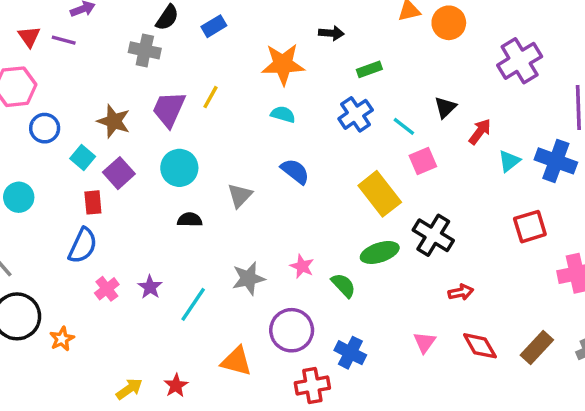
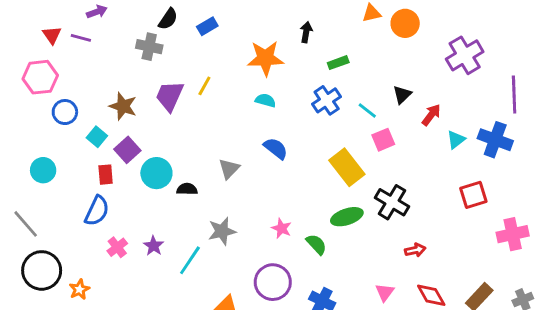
black arrow: (331, 33) -> (306, 32), turned -84
cyan circle: (179, 168) -> (156, 173), moved
gray star: (248, 278) -> (222, 231), moved

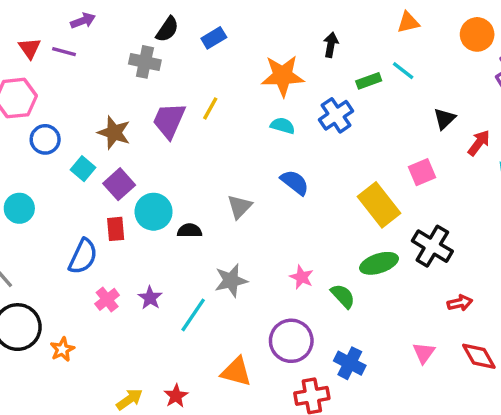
orange circle: (405, 23) -> (477, 34), moved
blue cross: (327, 100) -> (336, 115), moved
cyan line: (367, 111) -> (403, 71), moved
red rectangle: (106, 175) -> (116, 229), moved

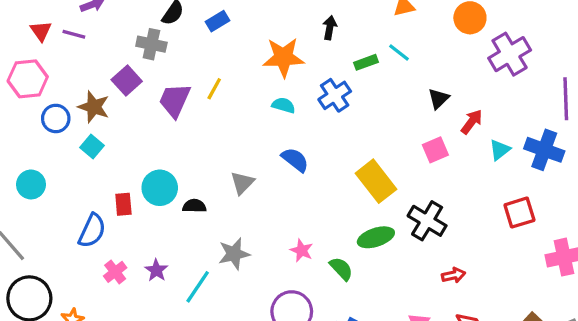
brown star: (114, 133) -> (94, 107), moved
pink square: (422, 172) -> (435, 150), moved
purple square: (119, 184) -> (127, 81), moved

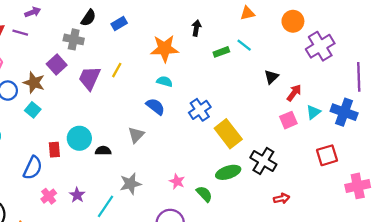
blue cross: (335, 95) -> (200, 110), moved
pink square: (435, 150) -> (288, 120), moved
blue semicircle: (295, 160) -> (155, 106), moved

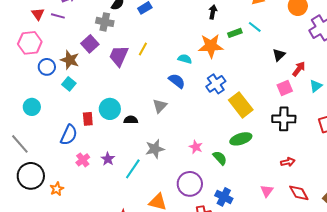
orange star: (165, 49) -> (211, 46), moved
pink square: (288, 120) -> (285, 88), moved
black cross: (263, 161) -> (284, 119), moved, turned -30

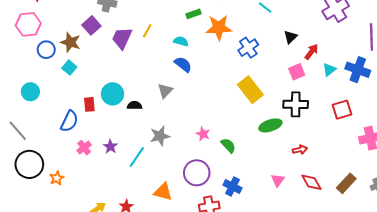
green rectangle: (235, 33) -> (194, 14), moved
cyan semicircle: (185, 59) -> (181, 41), moved
blue cross: (216, 84) -> (248, 48), moved
green ellipse: (241, 139) -> (270, 125), moved

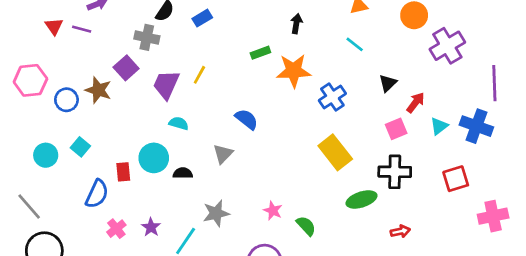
pink hexagon: (28, 24) -> (30, 80), moved
cyan semicircle: (181, 41) -> (179, 123), moved
cyan square: (69, 68) -> (80, 147), moved

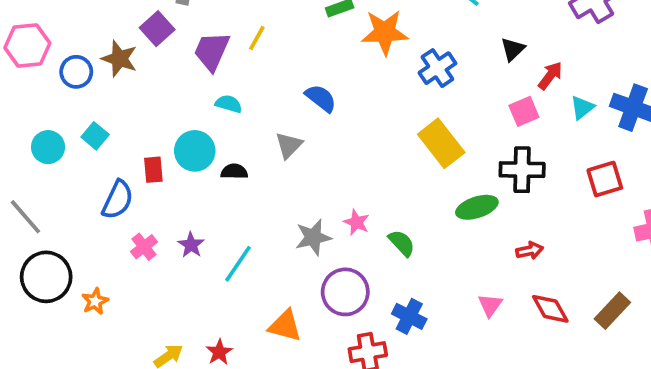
gray star: (216, 213) -> (313, 237), moved

